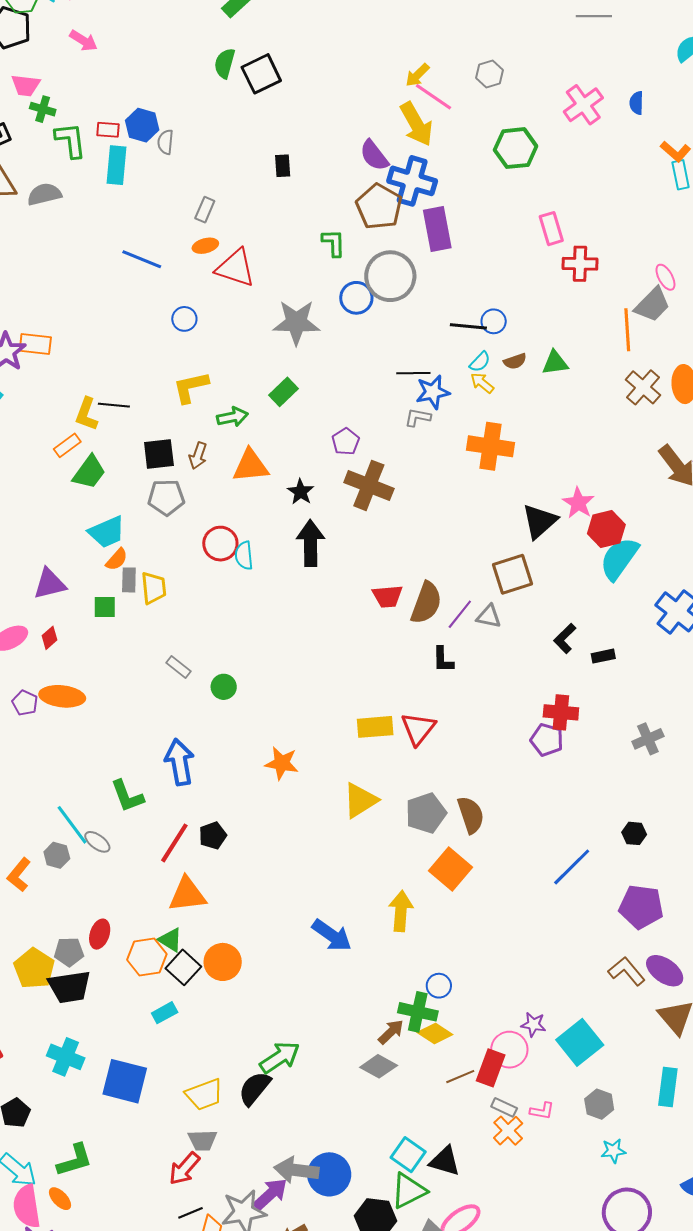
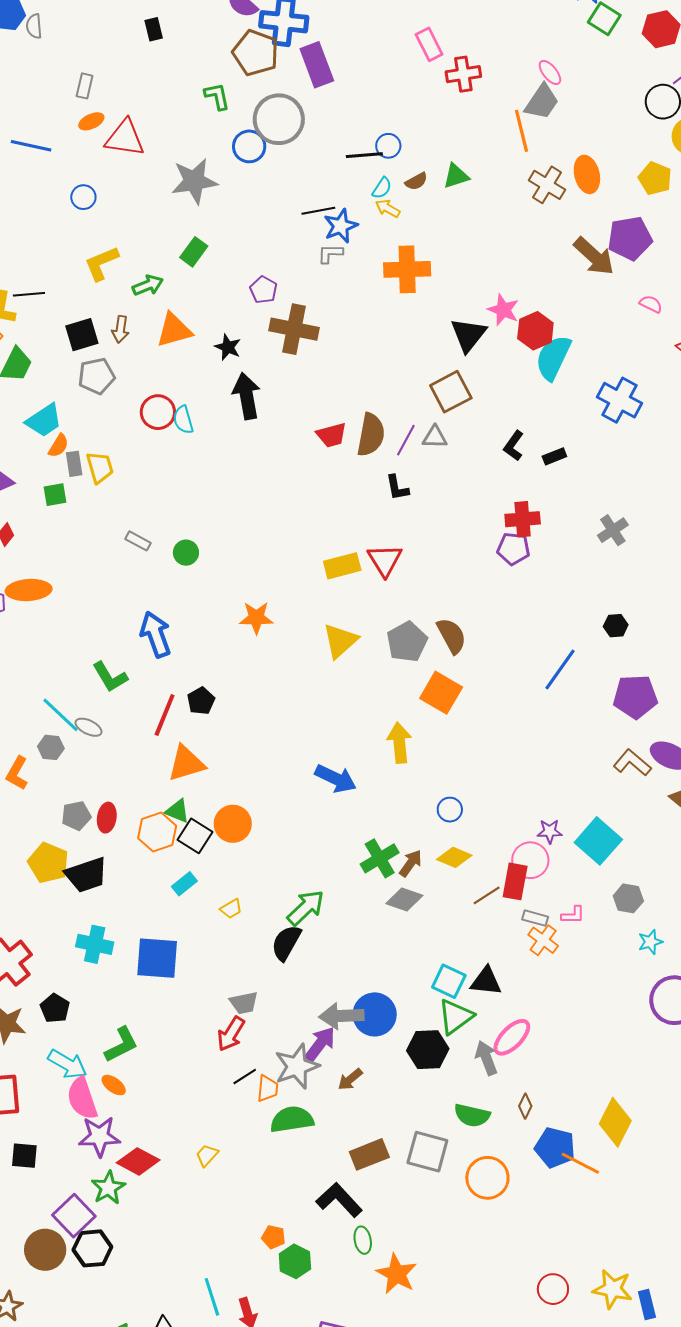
gray pentagon: (69, 952) -> (76, 816), moved
green cross: (418, 1012) -> (380, 858), moved, turned -33
yellow trapezoid: (204, 1094) -> (231, 909), moved, size x0.6

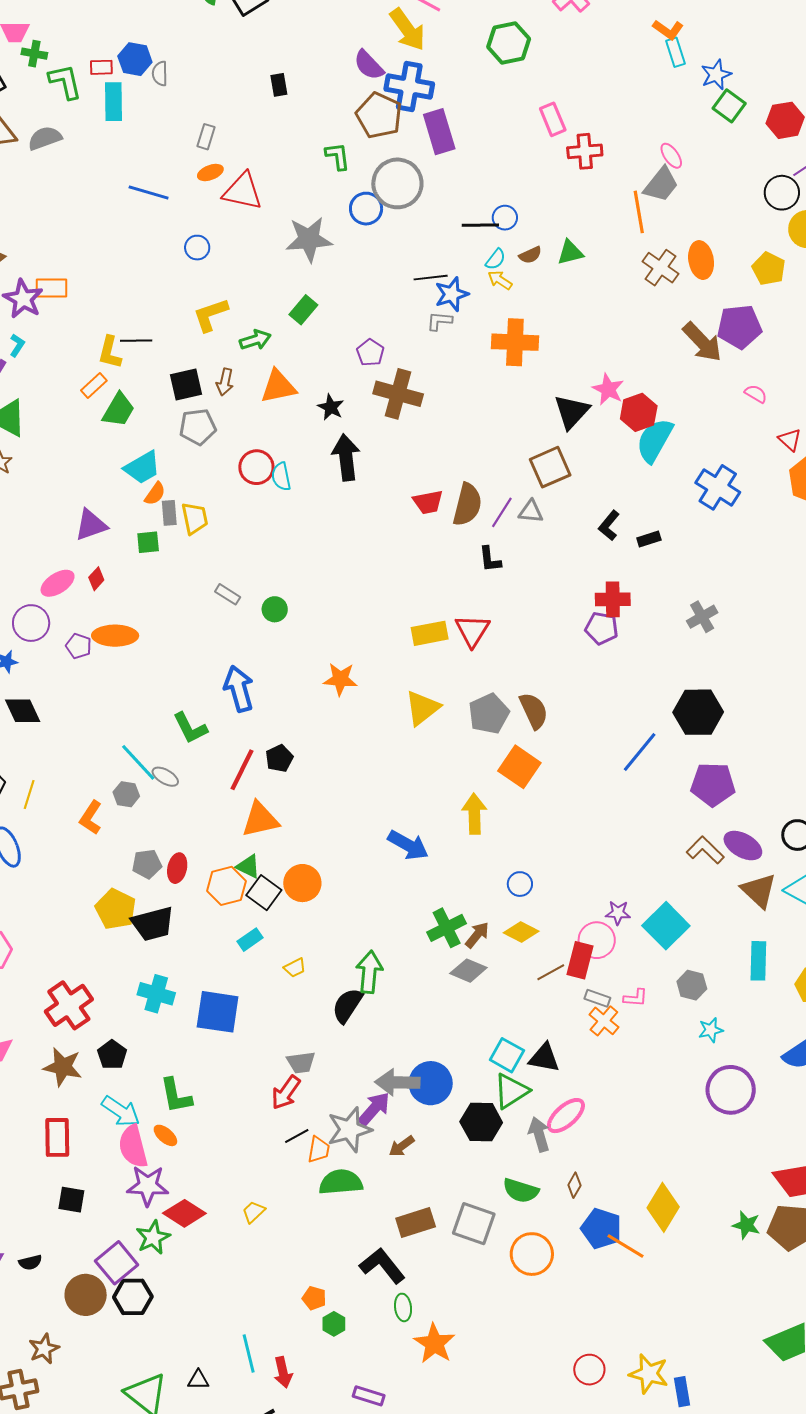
black hexagon: (616, 626) -> (698, 712), size x2.0
green arrow: (306, 908) -> (369, 972), turned -45
green L-shape: (121, 1045) -> (176, 1096), turned 102
green hexagon: (295, 1261) -> (334, 1324), size x0.7

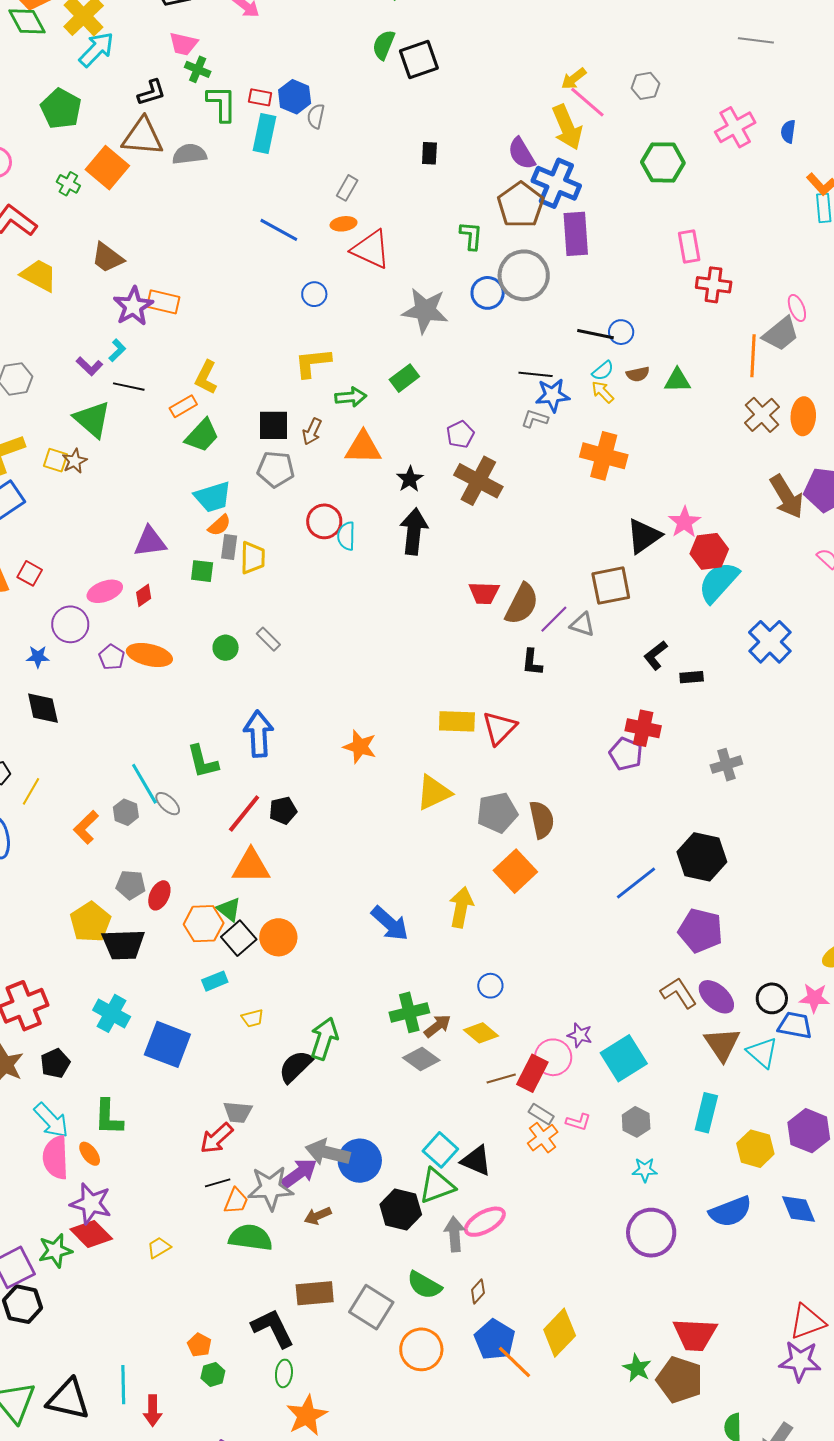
black line: (136, 341) -> (129, 387), moved
green circle: (275, 609) -> (226, 648), moved
purple star: (148, 1186) -> (91, 1204), moved
black triangle: (198, 1380) -> (68, 1399), size x2.0

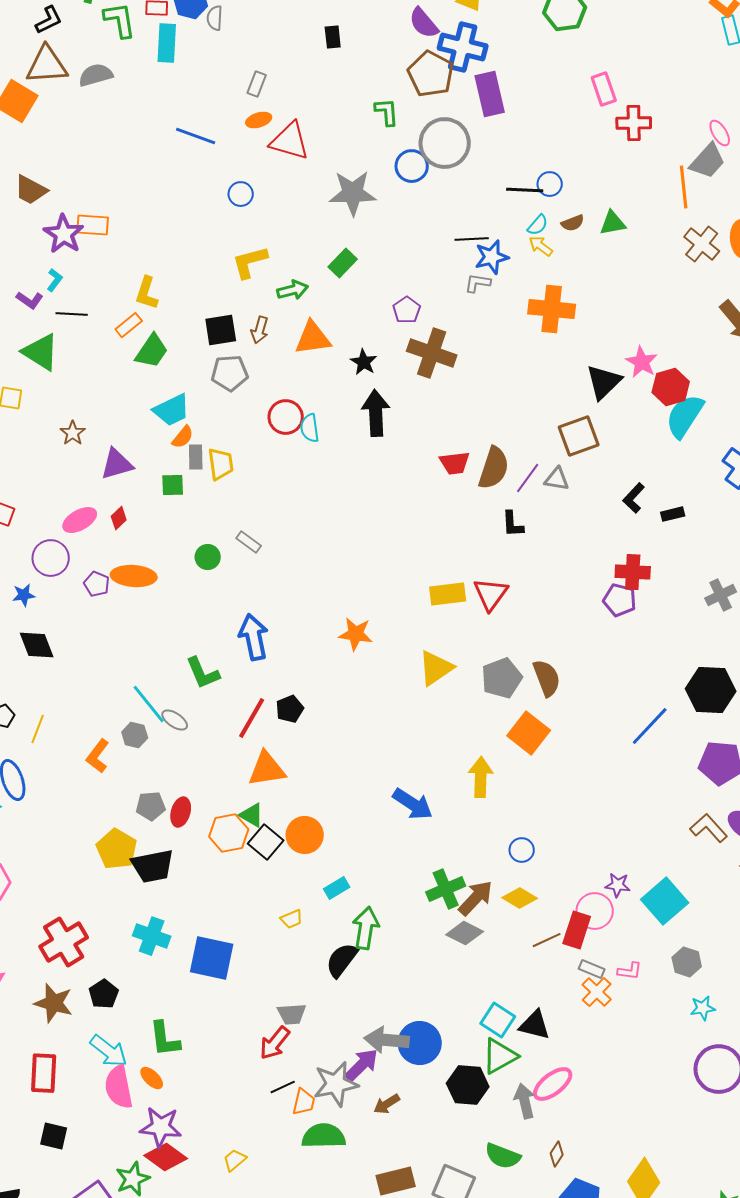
brown star: (75, 461) -> (73, 433), moved
cyan rectangle: (215, 981) -> (337, 888), moved
brown arrow: (438, 1026) -> (476, 898), size x1.4

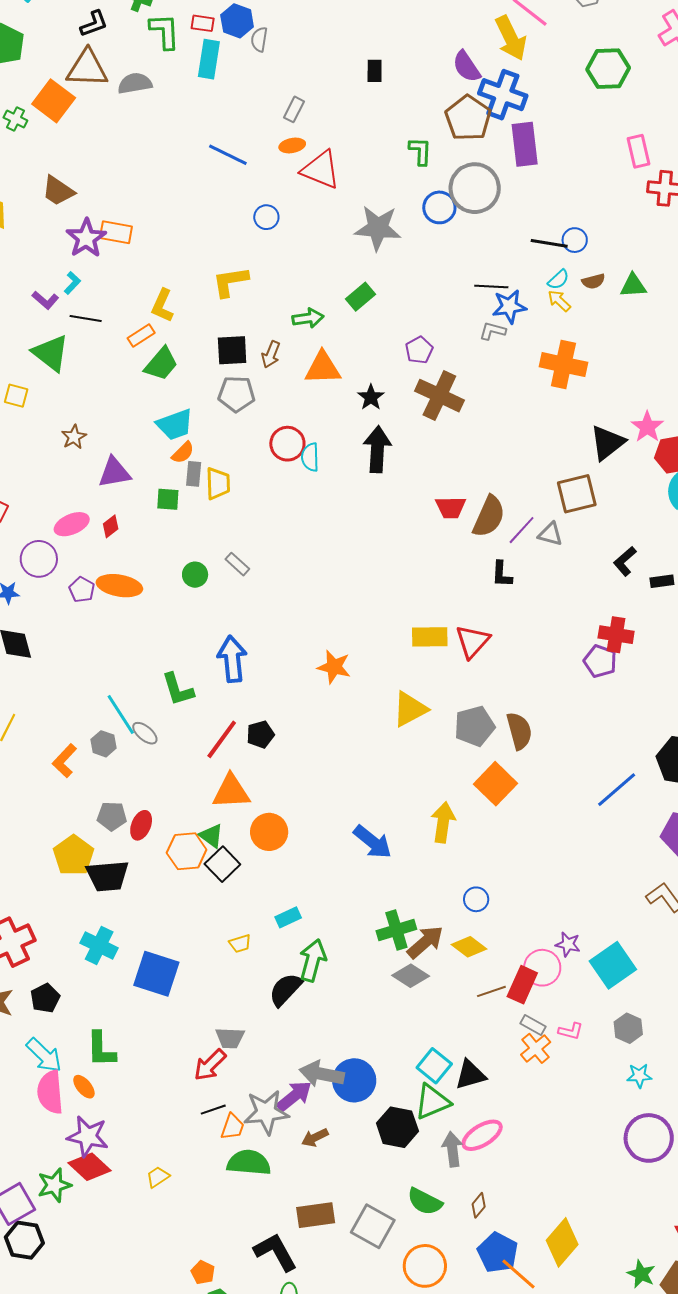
yellow L-shape: (250, 262) -> (230, 282), moved
orange circle: (305, 835) -> (269, 832), moved
black triangle: (535, 1025) -> (470, 1075), turned -36

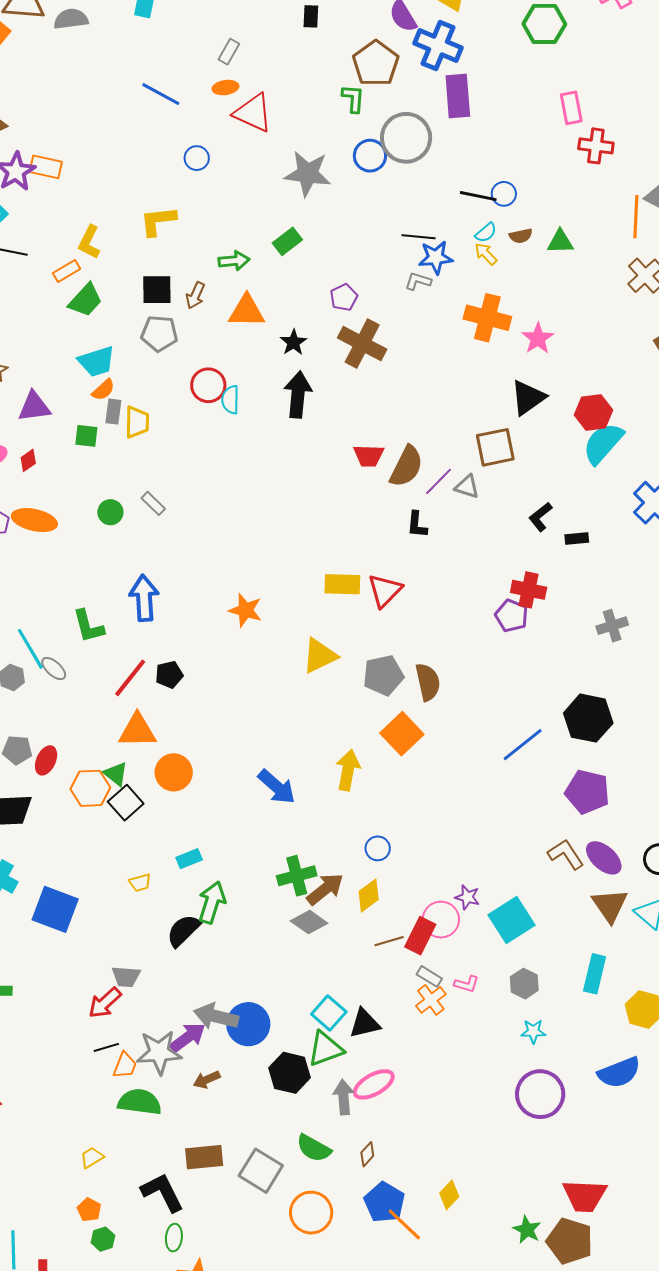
brown pentagon: (468, 118) -> (376, 63), moved
pink star: (647, 427) -> (538, 338), moved
yellow diamond: (469, 947) -> (369, 896), turned -76
yellow trapezoid: (158, 1177) -> (92, 1158), moved
yellow diamond: (562, 1242) -> (449, 1195), size x0.6

